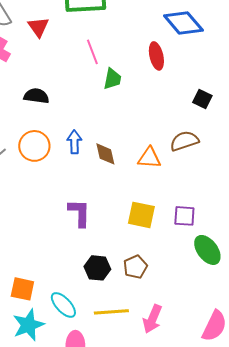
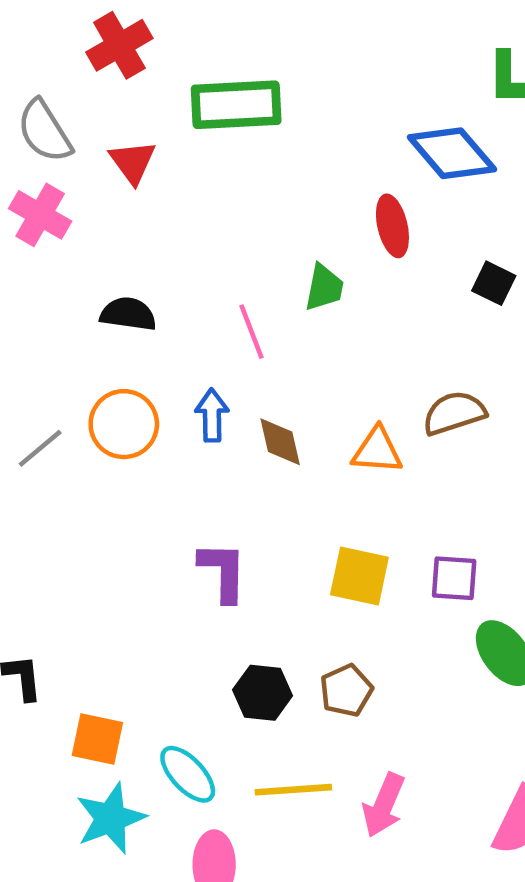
pink line: (92, 52) -> (252, 332), moved
green trapezoid: (112, 79) -> (324, 288), moved
black square: (202, 99) -> (494, 283), moved

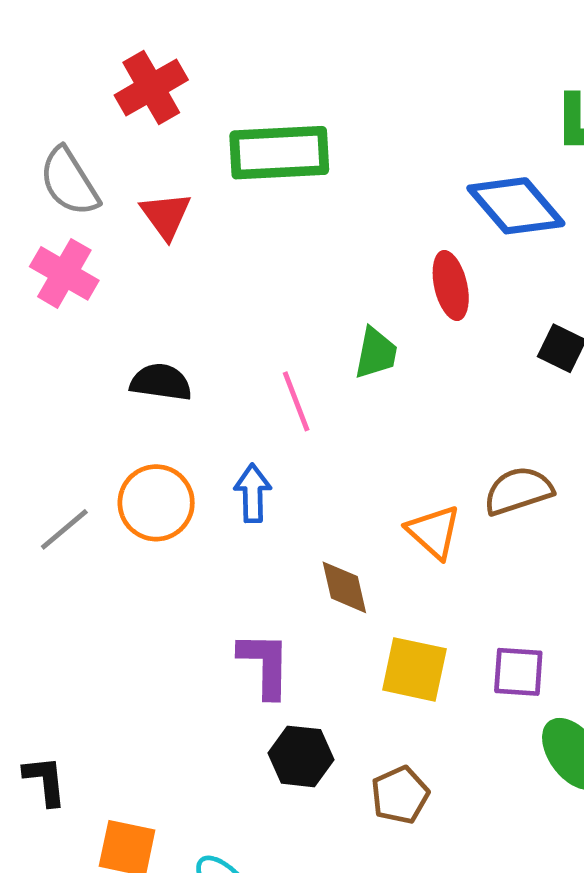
brown diamond: (280, 442) -> (344, 587), moved
orange triangle: (377, 451) -> (434, 532), turned 38
black hexagon: (263, 693) -> (301, 756), moved

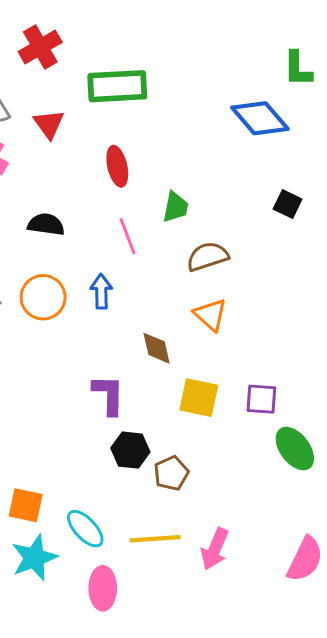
red ellipse: (451, 286) -> (117, 166), moved
brown semicircle: (518, 491) -> (208, 256), moved
brown pentagon: (400, 795) -> (171, 473), moved

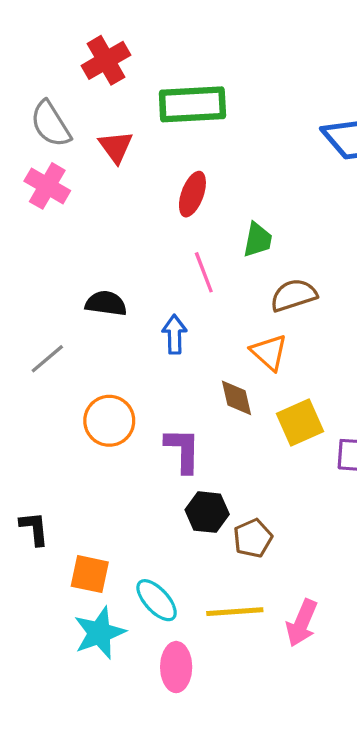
red ellipse: (117, 166) -> (192, 194), turned 33
black semicircle: (46, 224) -> (106, 303), moved
orange circle: (43, 297) -> (109, 421), moved
orange triangle: (210, 315) -> (269, 352), moved
yellow square: (199, 398) -> (300, 422), moved, turned -36

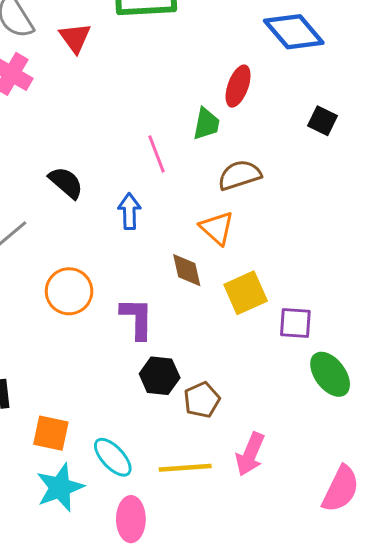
red ellipse: (192, 194) -> (238, 86), moved
black semicircle: (106, 303) -> (66, 183), turned 33
pink arrow: (302, 623) -> (250, 454), moved

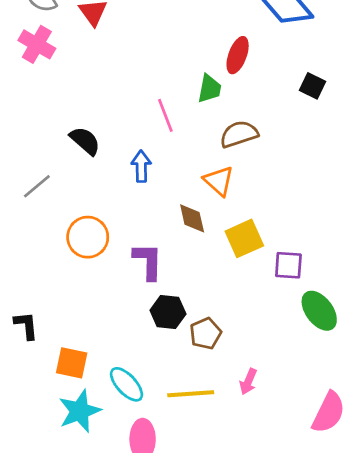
pink arrow: (250, 454) -> (248, 382), size x0.7

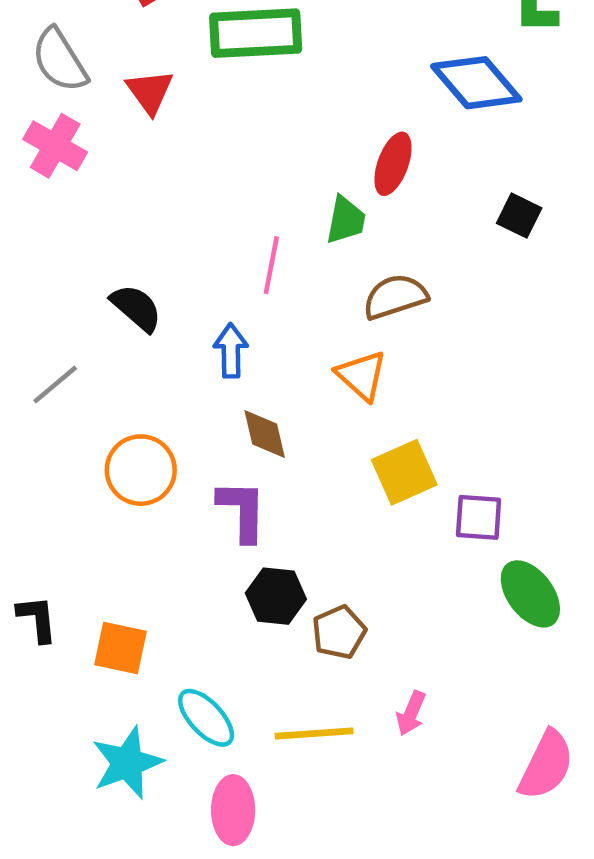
pink line: (165, 115) -> (271, 265), turned 32
brown diamond: (192, 218) -> (265, 434), moved
orange square: (72, 363) -> (120, 648), moved

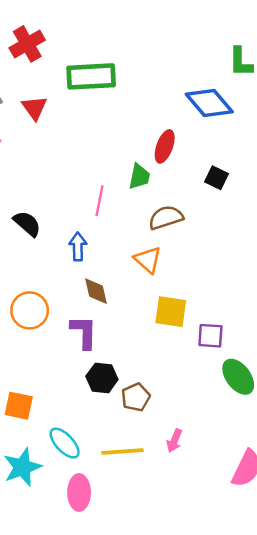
black square: (519, 216) -> (217, 178), moved
yellow square: (404, 472) -> (171, 312), turned 32

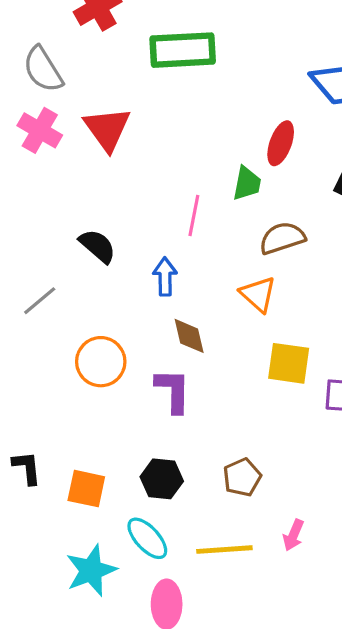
red triangle: (34, 108) -> (107, 129), moved, size x1.4
black hexagon: (102, 378) -> (162, 479), moved

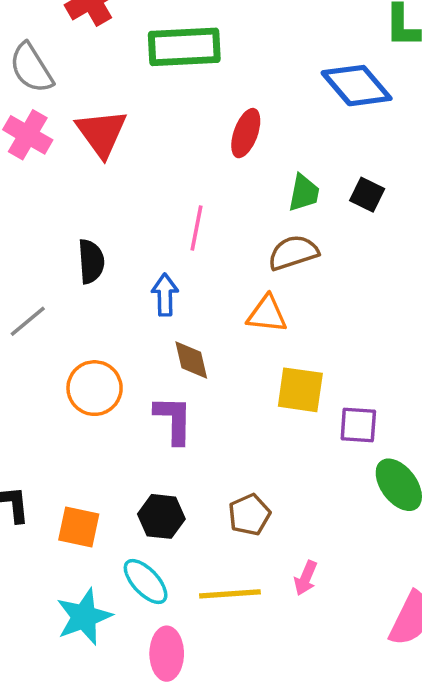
red ellipse: (281, 143) -> (246, 133), moved
green trapezoid: (247, 183) -> (304, 193), moved
black semicircle: (98, 246) -> (91, 261), turned 45
orange triangle: (258, 294) -> (267, 314), turned -36

